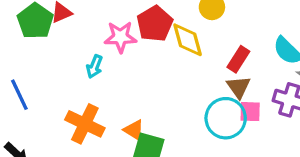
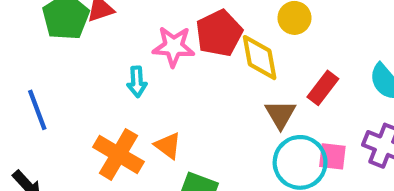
cyan arrow: (94, 67) -> (137, 82), turned -30
brown triangle: (239, 87) -> (281, 114), moved
orange triangle: (134, 130) -> (168, 146), moved

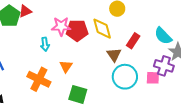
red pentagon: (219, 33) -> (77, 30), moved, turned 30
orange triangle: (168, 146) -> (66, 66), moved, turned 32
pink square: (332, 156) -> (153, 78), moved

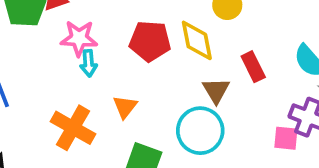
pink star: (61, 26) -> (79, 38), moved
red rectangle: (133, 41) -> (253, 67), turned -63
cyan circle: (125, 77) -> (200, 131), moved

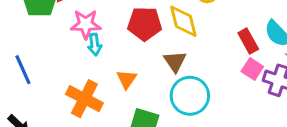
red rectangle: (253, 67) -> (248, 41), moved
brown triangle: (216, 90) -> (175, 61), moved
pink square: (286, 138) -> (252, 69), moved, turned 30

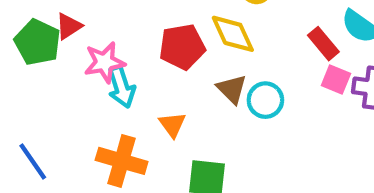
cyan arrow: (95, 45) -> (121, 87), size x1.4
blue line: (23, 70) -> (33, 161), moved
cyan circle: (190, 96) -> (265, 100), moved, size x0.7

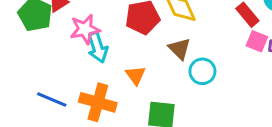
cyan circle: (265, 100) -> (202, 71), moved
blue line: (33, 161) -> (52, 99), moved, turned -32

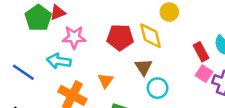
cyan arrow: (98, 47) -> (59, 61), moved, turned 105
blue line: (52, 99) -> (23, 72), moved

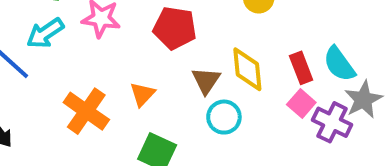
yellow diamond: (150, 36) -> (247, 69), moved
cyan arrow: (59, 61) -> (45, 33), moved, turned -50

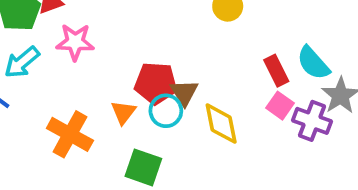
red pentagon: (175, 28) -> (156, 83), moved
yellow diamond: (247, 69) -> (221, 124), moved
cyan circle: (224, 117) -> (166, 111), moved

